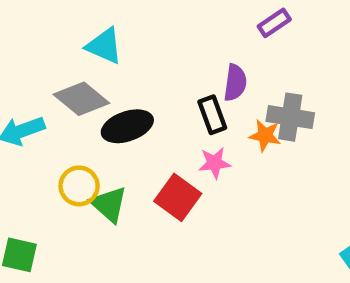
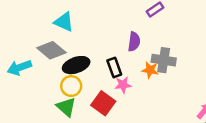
black rectangle: (212, 115) -> (114, 68), moved
yellow circle: (79, 186) -> (71, 86), moved

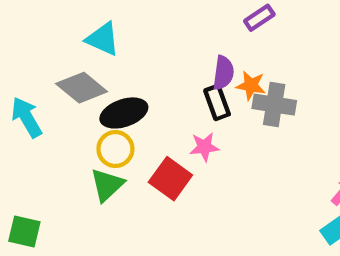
cyan arrow: (19, 68) -> (27, 117), turned 80
black rectangle: (114, 68) -> (217, 102), moved
orange star: (150, 70) -> (251, 85), moved
green triangle: (66, 107) -> (107, 185), turned 35

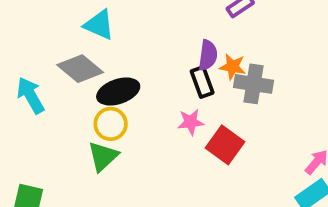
red square: (170, 179) -> (225, 145), moved

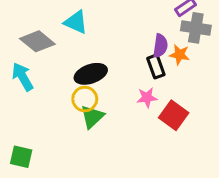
gray diamond: (80, 69) -> (37, 41), moved
gray cross: (254, 84) -> (196, 28), moved
green triangle: (103, 156) -> (92, 117), moved

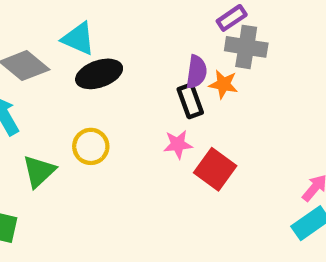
black ellipse: (91, 74) -> (99, 74), moved
green triangle: (92, 117) -> (39, 171), moved

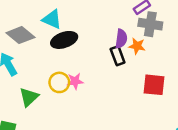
pink star: (178, 144) -> (75, 81), moved
red square: (215, 169) -> (154, 85), moved, turned -30

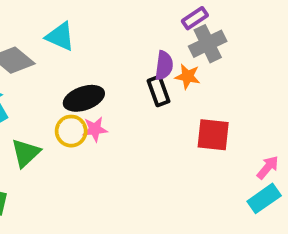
gray cross: (150, 24) -> (208, 44), turned -35
black ellipse: (64, 40) -> (84, 98), moved

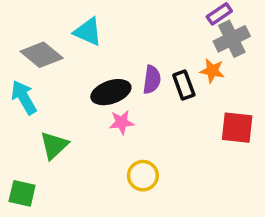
purple semicircle: (164, 66) -> (152, 80), moved
yellow circle: (71, 131) -> (143, 176), moved

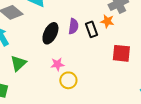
black ellipse: (111, 92) -> (50, 33), turned -45
pink star: (122, 122) -> (57, 64), moved

